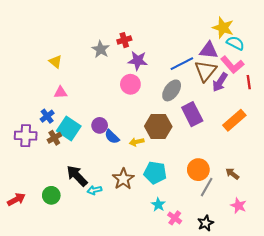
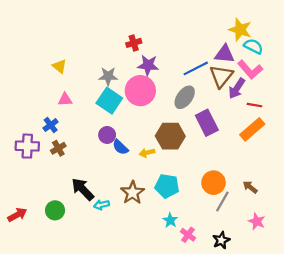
gray star: (101, 49) -> (108, 76), moved, turned -30
red line: (249, 82) -> (255, 105), moved, turned -72
pink circle: (130, 84) -> (140, 91), size x1.4
cyan square: (69, 128) -> (109, 101), moved

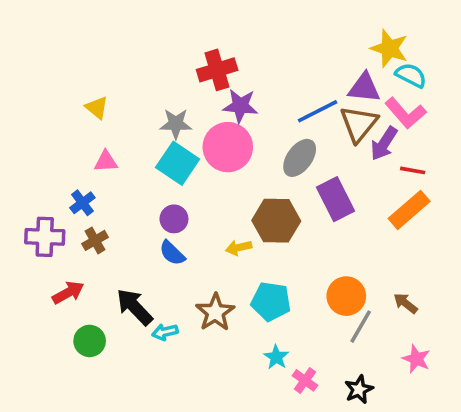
red cross: (134, 43) -> (217, 70), size x1.5
blue semicircle: (120, 147) -> (172, 253), moved
red arrow: (17, 215) -> (68, 292), moved

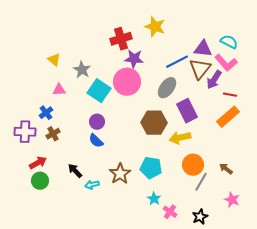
yellow star: (389, 48) -> (155, 27), moved
gray star: (176, 124) -> (82, 70), moved, turned 30
yellow arrow: (239, 248) -> (180, 138), moved, size x1.5
black arrow: (134, 307) -> (75, 171), size x0.7
green circle: (90, 341) -> (40, 181), moved

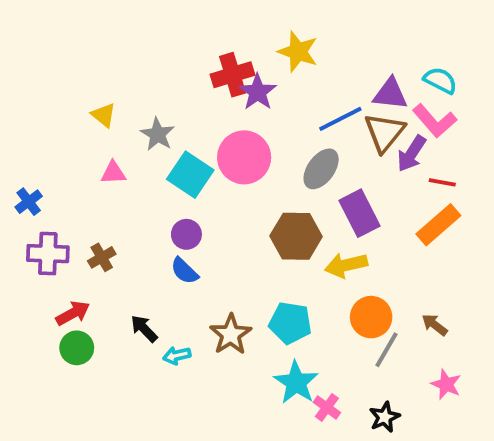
purple star: (134, 59) -> (258, 92), moved, turned 30
blue cross: (46, 113) -> (29, 202), moved
cyan star: (154, 199) -> (296, 382), size x1.6

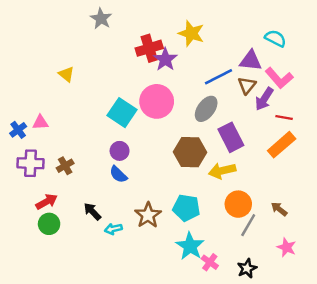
cyan semicircle: (440, 80) -> (275, 38), moved
brown triangle: (385, 132) -> (247, 85), size x0.7
gray star: (158, 134) -> (101, 19), moved
pink triangle: (113, 173) -> (40, 122), moved

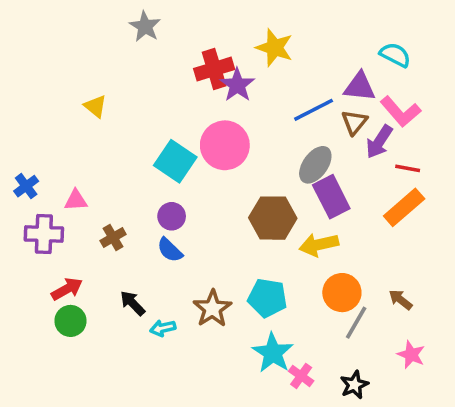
gray ellipse: (206, 109) -> (315, 165), moved
pink triangle: (40, 122) -> (76, 200), moved
brown cross: (65, 166) -> (113, 238), moved

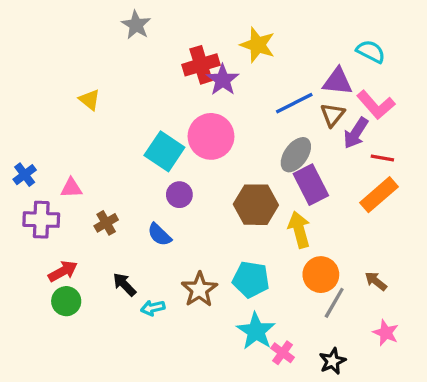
purple circle: (172, 216) -> (179, 195), moved
yellow arrow: (319, 245) -> (299, 230), turned 88

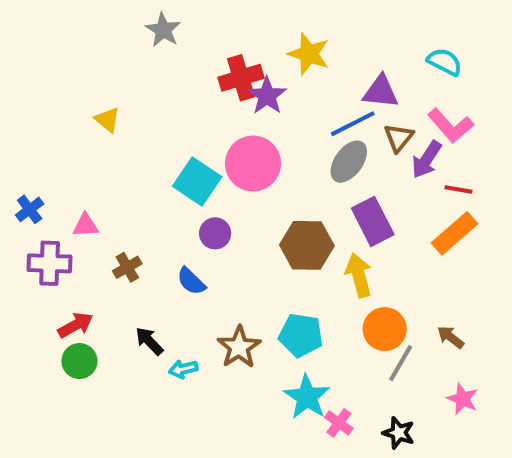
purple triangle: (337, 81) -> (381, 92), moved
gray ellipse: (296, 155) -> (349, 162), moved
black star: (332, 361) -> (399, 433), turned -30

